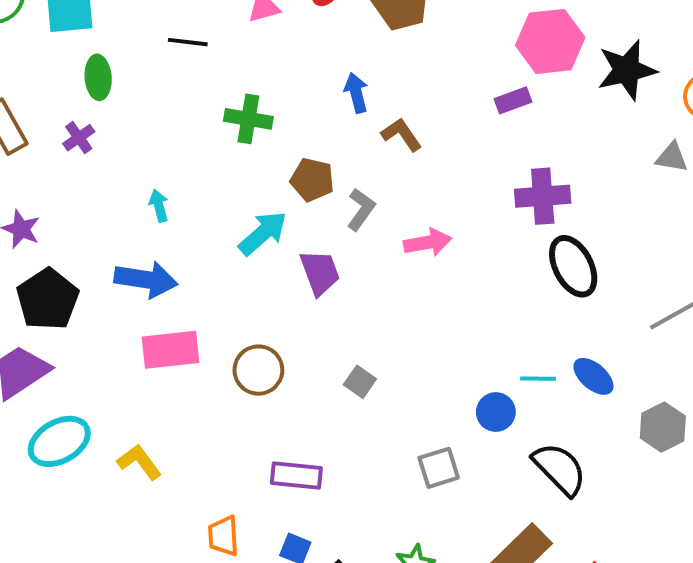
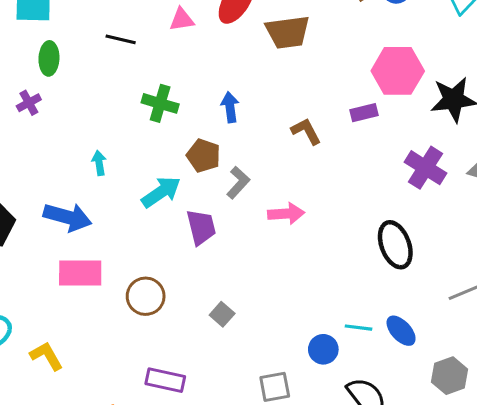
blue arrow: (356, 93) -> (230, 107), moved
brown L-shape: (402, 135) -> (306, 131), moved
purple cross: (543, 196) -> (426, 168), moved, turned 30
cyan arrow: (159, 206) -> (99, 163), moved

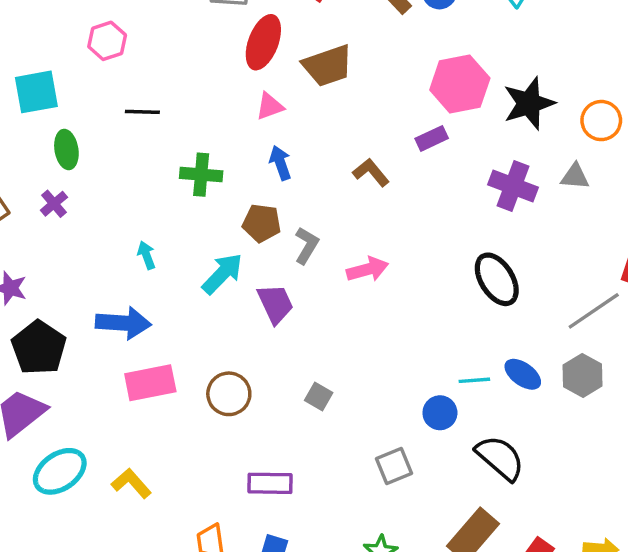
pink triangle: (182, 20) -> (270, 106), moved
gray hexagon: (450, 376) -> (583, 375), moved

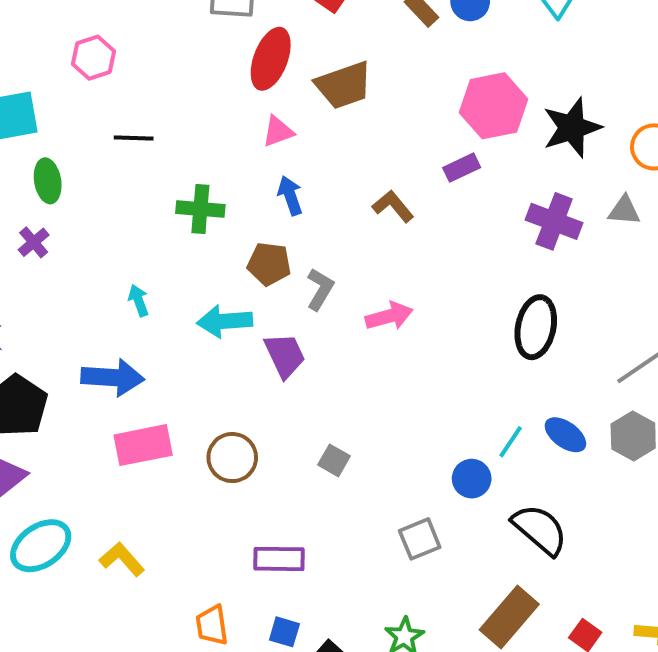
cyan arrow: (222, 274) -> (225, 321), turned -138
black ellipse: (497, 279) -> (536, 327), turned 44
cyan line: (474, 380) -> (511, 442), turned -52

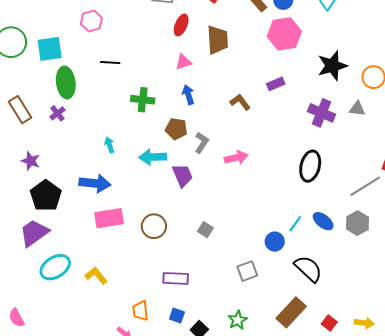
red ellipse: (271, 59) -> (181, 25), size x0.7
brown trapezoid: (344, 85) -> (218, 40), turned -76
pink hexagon: (493, 106) -> (284, 34), moved
green ellipse: (48, 181) -> (66, 82), size x1.4

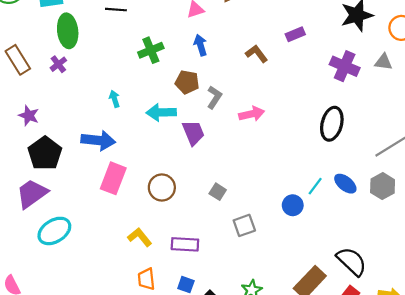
green cross: (143, 100) -> (151, 50), turned -30
pink rectangle: (109, 218) -> (113, 178), turned -60
black semicircle: (308, 269) -> (352, 261), moved
gray square: (247, 271) -> (244, 225), moved
yellow L-shape: (96, 276) -> (140, 237), moved

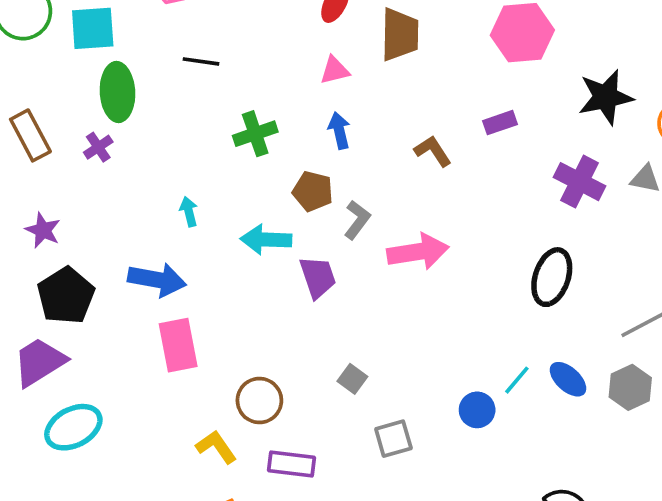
pink arrow: (252, 114) -> (418, 252), size x1.4
pink rectangle: (113, 178) -> (178, 345), turned -36
brown circle: (162, 187) -> (259, 401), moved

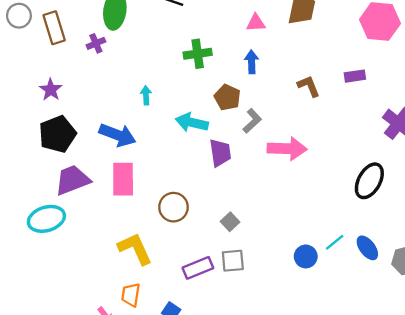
purple trapezoid: (39, 362) -> (72, 180), moved
brown circle: (259, 401) -> (174, 207), moved
gray square: (393, 439) -> (233, 261), moved
yellow L-shape: (216, 447) -> (135, 249), size x1.4
purple rectangle: (291, 464) -> (198, 268), moved, turned -40

